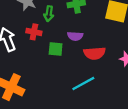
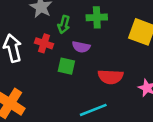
purple semicircle: (75, 36) -> (81, 47), moved

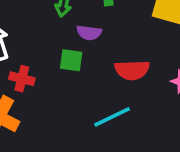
red cross: (44, 43) -> (22, 79), moved

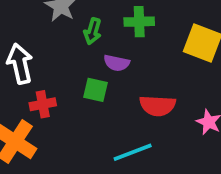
red cross: (22, 79) -> (43, 104), turned -30

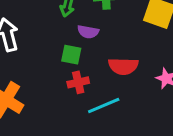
red cross: (43, 104) -> (78, 82), moved

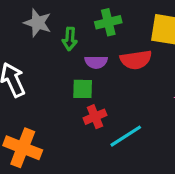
red semicircle: (123, 66) -> (136, 60), moved

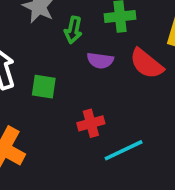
red semicircle: (136, 60) -> (147, 64), turned 40
green square: (83, 89) -> (44, 87), moved

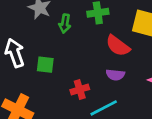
purple semicircle: (100, 60) -> (115, 75), moved

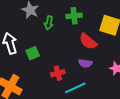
green square: (45, 65) -> (33, 53), turned -32

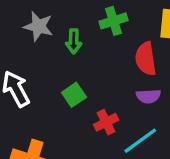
red semicircle: (88, 41) -> (146, 59), turned 54
green square: (33, 53) -> (74, 95), moved

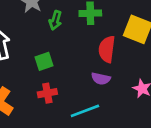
red cross: (106, 122) -> (47, 93), moved

